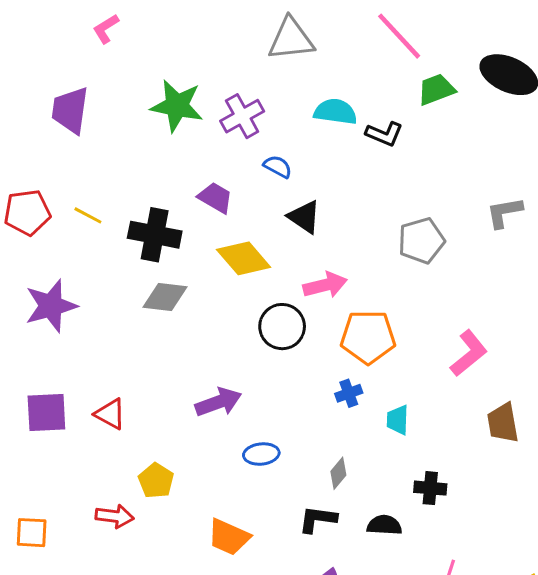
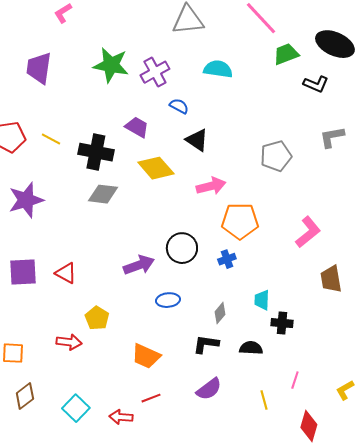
black L-shape: (384, 134) -> (316, 84), moved
black circle: (282, 327) -> (182, 248), moved
cyan trapezoid: (398, 420) -> (262, 300), moved

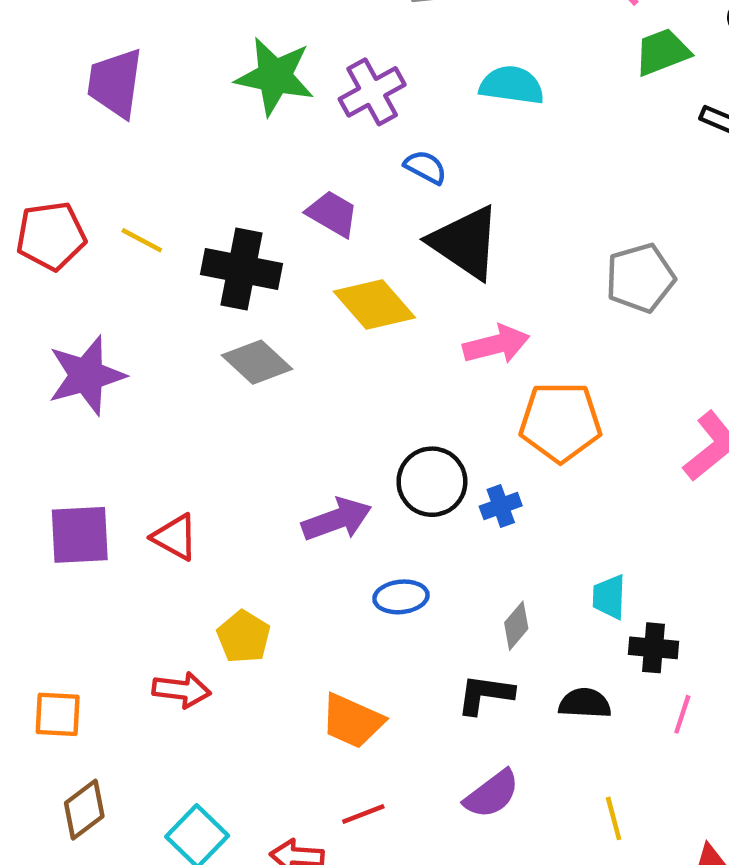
black triangle: (197, 140) -> (465, 242), size x1.5
gray diamond: (103, 194) -> (257, 362), turned 36
blue cross: (227, 259) -> (501, 506), moved
pink line: (295, 380) -> (682, 714), moved

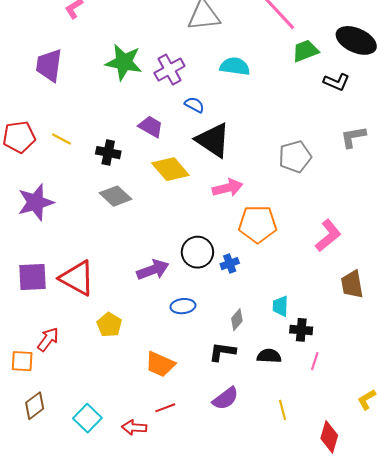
black cross: (241, 269) -> (108, 153), size x0.7
red triangle: (175, 537) -> (77, 278), size x1.6
red arrow: (182, 690) -> (48, 339), moved, turned -60

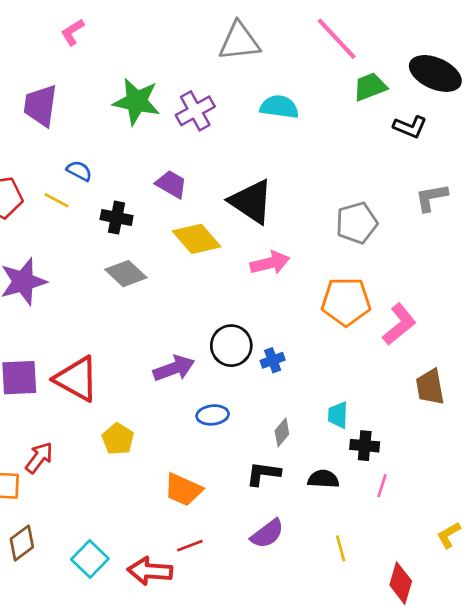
blue semicircle: (194, 105) -> (79, 171), moved
orange pentagon: (258, 224) -> (346, 302), moved
red arrow: (134, 428) -> (150, 571), size x1.4

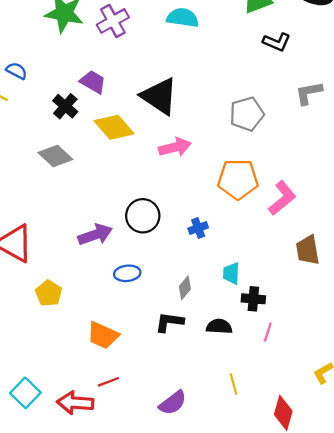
black L-shape: (410, 127) -> (277, 42), moved
black cross: (117, 218) -> (65, 106), moved, turned 30
blue cross: (273, 360) -> (198, 228), moved
purple semicircle: (267, 534) -> (173, 403), moved

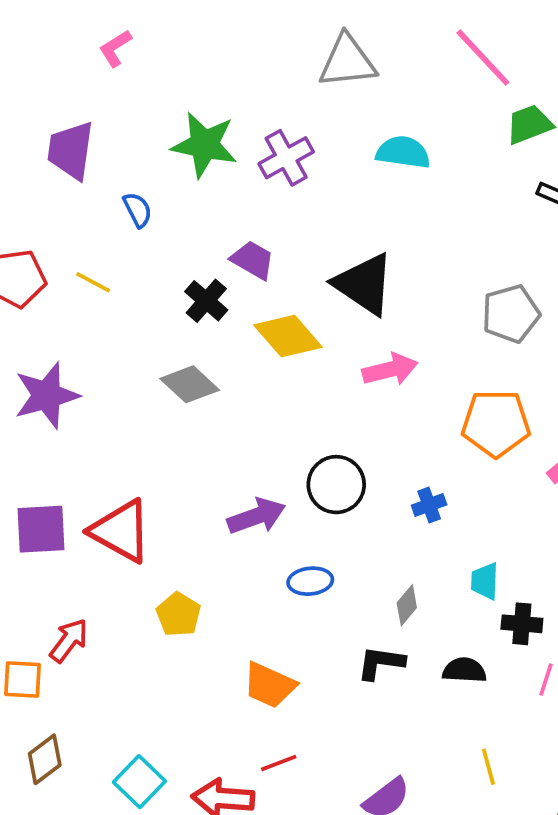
blue semicircle: (17, 71) -> (138, 210), moved, turned 35

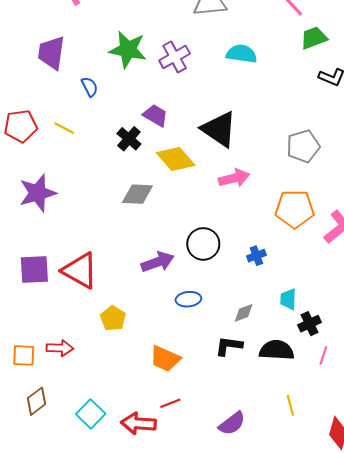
gray diamond: (190, 384) -> (137, 194), moved, turned -40
gray diamond: (407, 605) -> (244, 313), turned 30
black cross: (522, 624) -> (310, 324), turned -30
red arrow: (69, 641) -> (60, 348), moved, turned 55
black semicircle: (464, 670) -> (277, 350), size x1.4

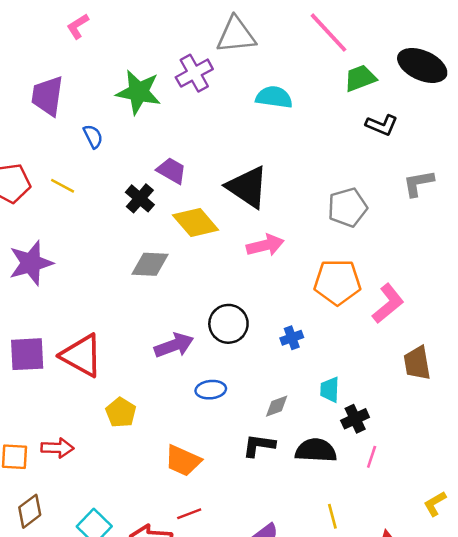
purple cross: (175, 57) -> (194, 73), moved

